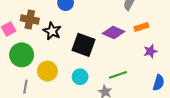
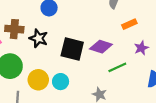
purple diamond: (113, 32) -> (101, 47), moved
green line: (118, 75) -> (117, 67), moved
cyan circle: (80, 77) -> (61, 82), moved

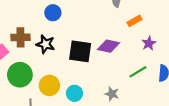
green line: (117, 67) -> (138, 72), moved
cyan circle: (61, 82) -> (74, 93), moved

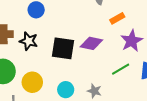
purple star: (149, 43) -> (132, 41), size x1.5
cyan circle: (74, 93) -> (66, 90), moved

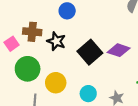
black square: (63, 48) -> (90, 52), turned 35

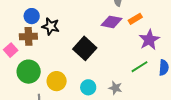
blue circle: (67, 11) -> (32, 16), moved
black star: (56, 41) -> (51, 26), moved
purple diamond: (119, 50) -> (112, 22), moved

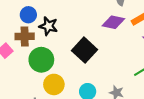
green circle: (29, 72) -> (41, 60), moved

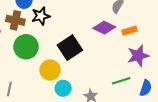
black star: (48, 26) -> (41, 16), turned 30
yellow circle: (54, 84) -> (50, 70), moved

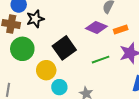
green line: (121, 81) -> (101, 60), moved

